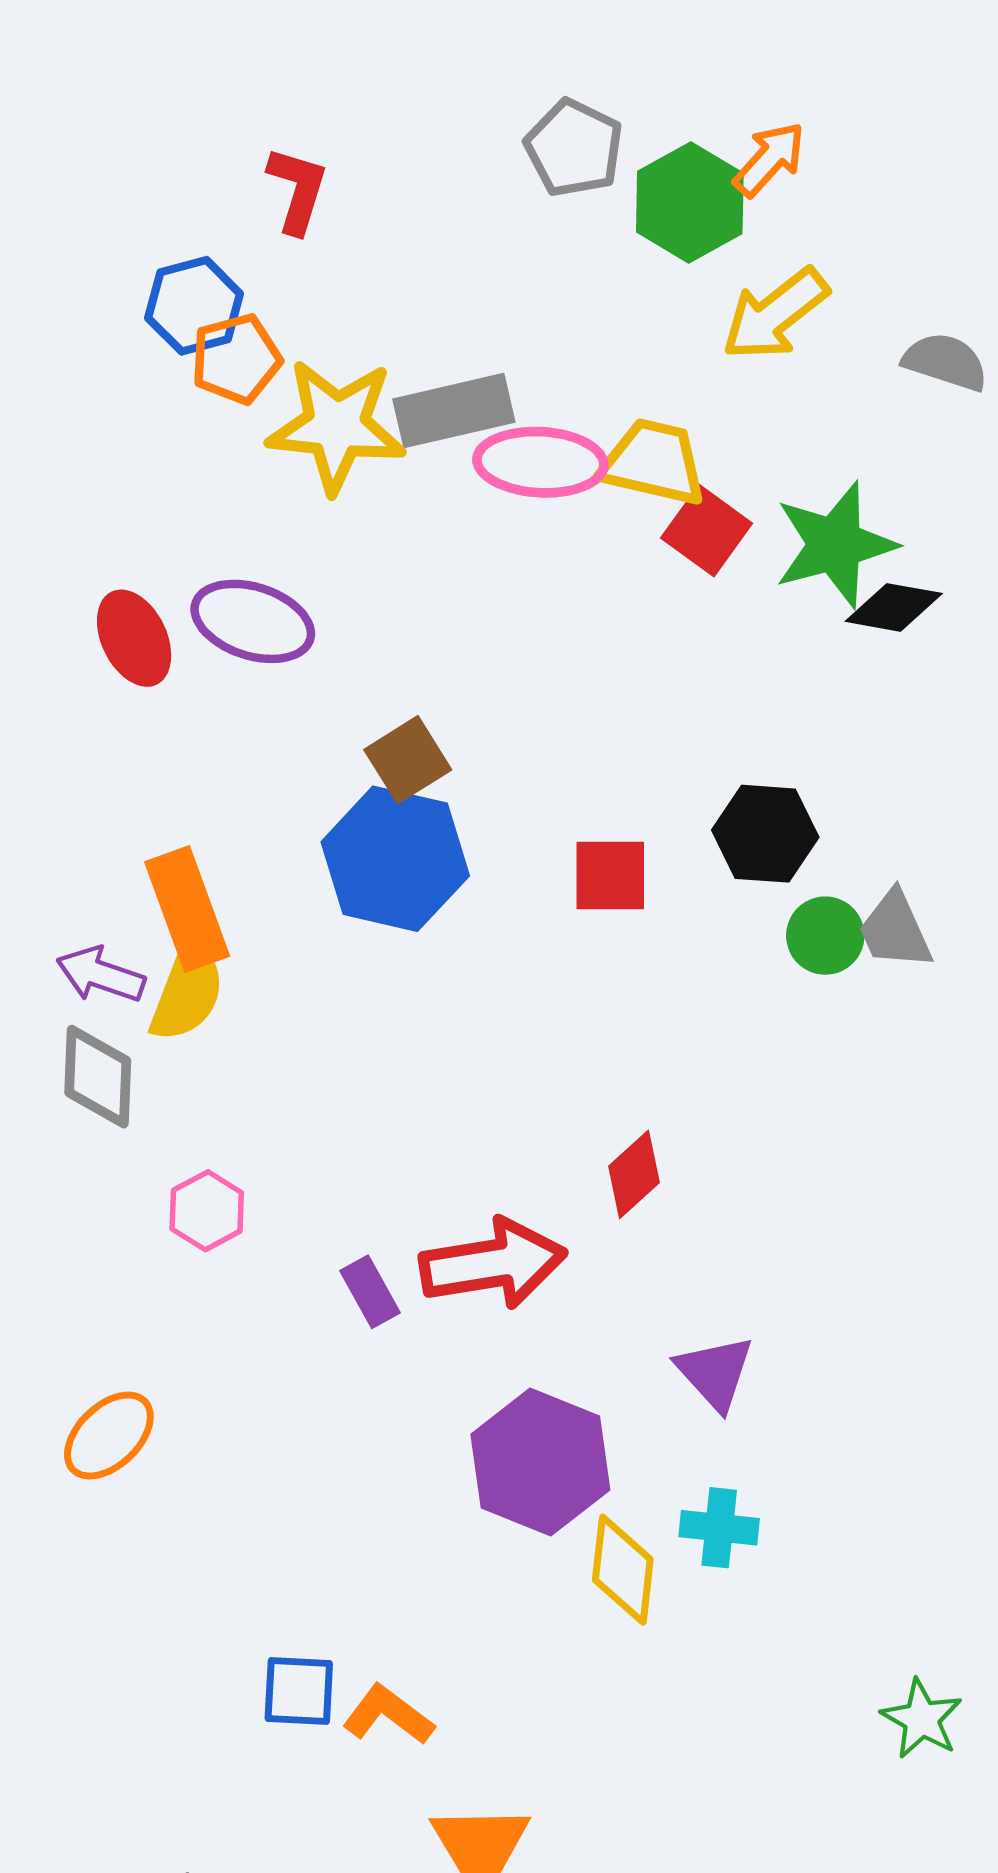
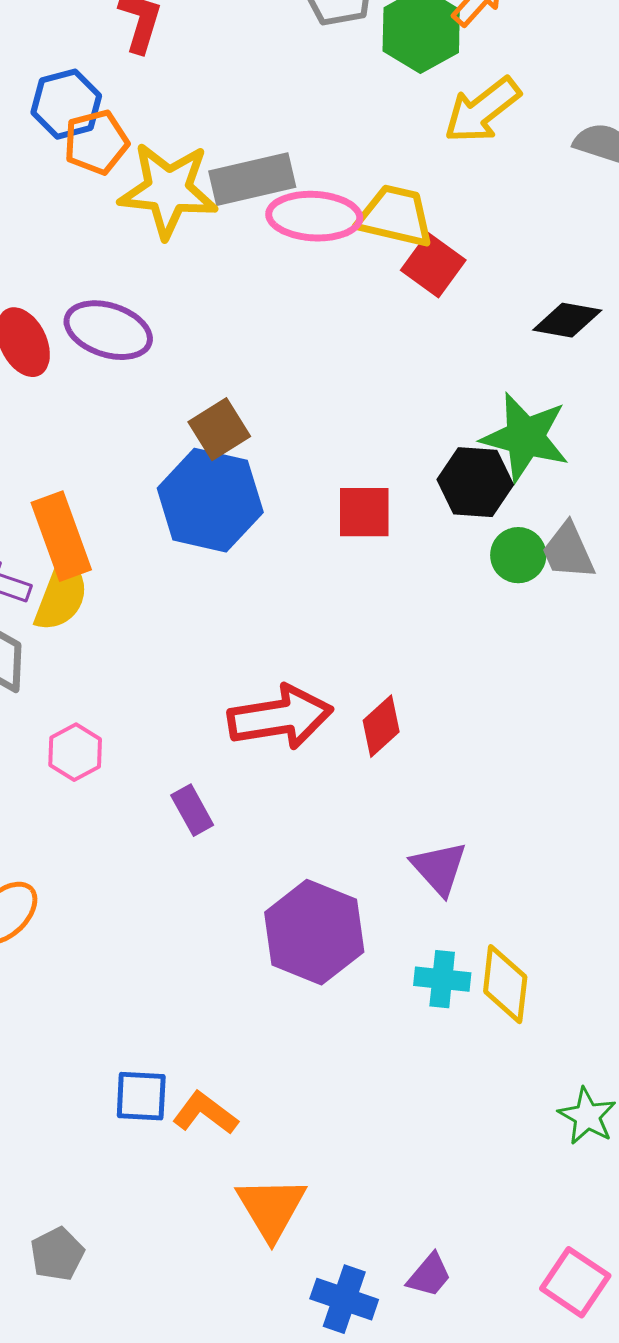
green star: (835, 545) -> (525, 437), moved, turned 30
red arrow: (493, 1264) -> (280, 717), moved
yellow diamond: (623, 1570) -> (505, 984), moved

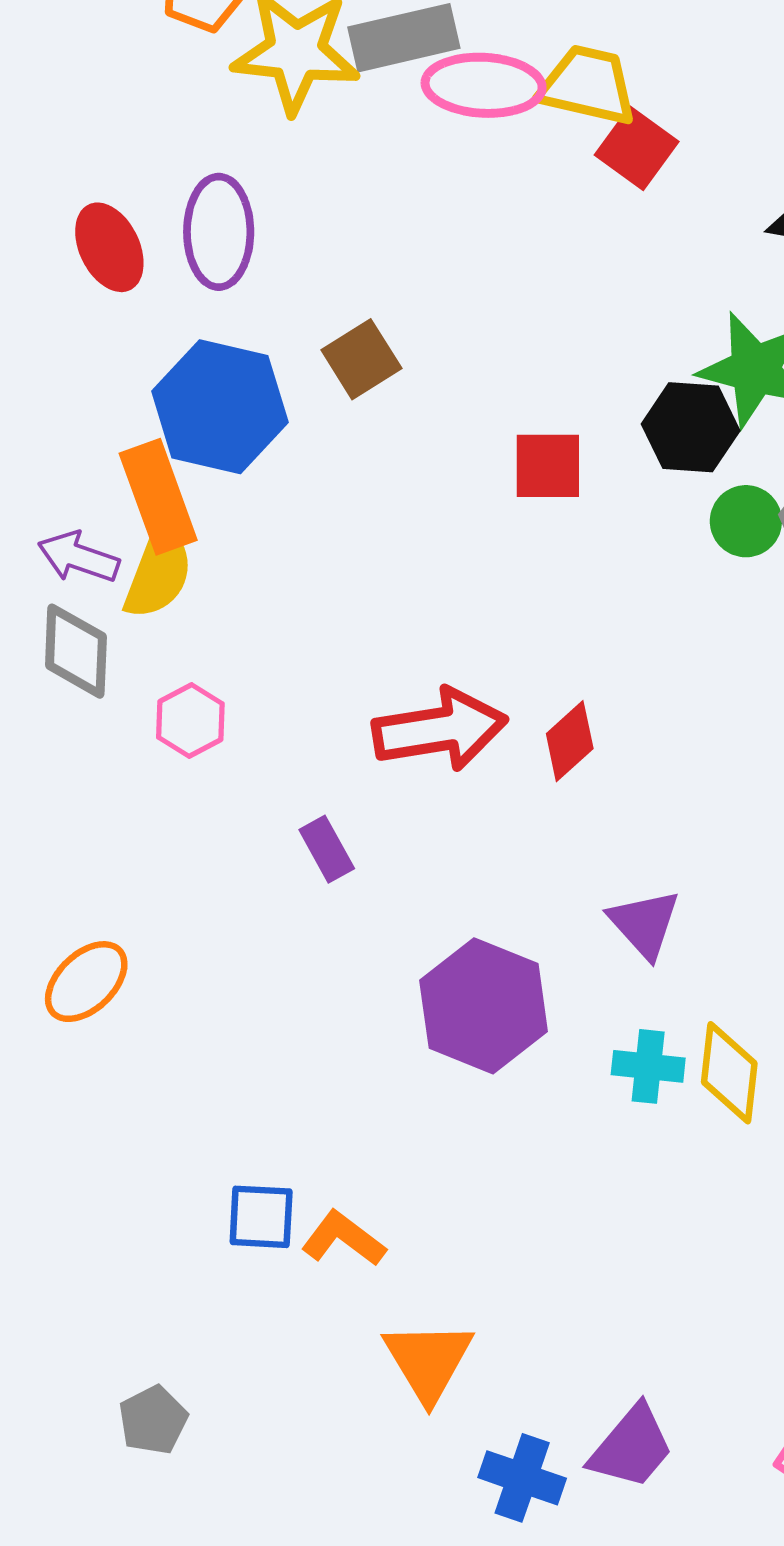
purple ellipse: (108, 330) -> (219, 232), turned 72
blue hexagon: (210, 500) -> (220, 407), moved
pink hexagon: (75, 752) -> (190, 721), moved
purple trapezoid: (429, 1275) -> (631, 1447), size x1.5

